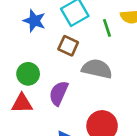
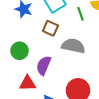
red triangle: (22, 103) -> (28, 83), moved

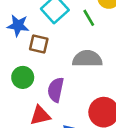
brown square: (50, 28) -> (39, 44), moved

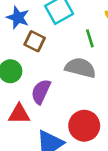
green line: (89, 18) -> (90, 38), moved

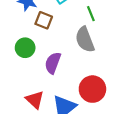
gray semicircle: (80, 68) -> (85, 40), turned -120
red triangle: (19, 114) -> (35, 100), moved, turned 48

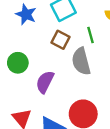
brown square: (44, 20) -> (61, 40), moved

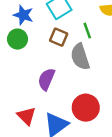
green circle: (18, 63) -> (17, 39), moved

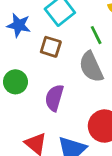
brown square: (59, 37) -> (51, 47), moved
green circle: (17, 39) -> (15, 82), moved

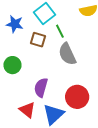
green line: (96, 35) -> (60, 31), moved
purple semicircle: (54, 98) -> (41, 88), moved

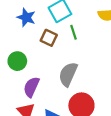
gray semicircle: (67, 54) -> (68, 74), moved, turned 40
purple semicircle: (41, 88) -> (31, 87), moved

